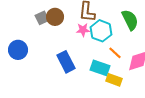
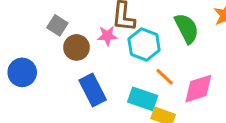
brown circle: (55, 17) -> (77, 47), moved
gray square: (42, 18) -> (57, 25), turned -32
pink star: (83, 30) -> (107, 36), moved

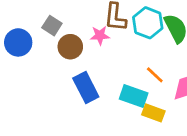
cyan hexagon: (144, 44) -> (148, 23), moved
blue circle: (22, 72) -> (18, 42), moved

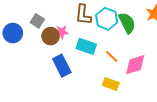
pink star: (100, 35) -> (62, 32), moved
cyan rectangle: (134, 96) -> (86, 46), moved

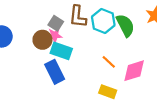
gray square: (37, 21) -> (56, 23), moved
cyan rectangle: (86, 46) -> (61, 51), moved

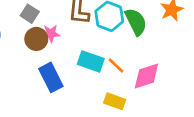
gray square: (56, 23) -> (30, 14), moved
cyan rectangle: (61, 51) -> (91, 61), moved

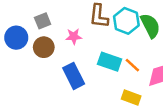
gray square: (30, 14) -> (43, 21), moved, turned 35
brown circle: (36, 39) -> (44, 47), moved

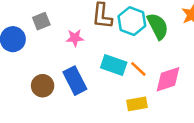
brown circle: (44, 47) -> (43, 86), moved
yellow rectangle: (131, 97) -> (137, 104), turned -30

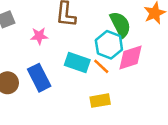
cyan hexagon: (132, 21) -> (109, 45), moved
pink diamond: (168, 79) -> (131, 57), moved

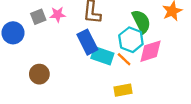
pink star: (39, 36) -> (58, 15), moved
blue rectangle: (39, 78) -> (87, 42), moved

